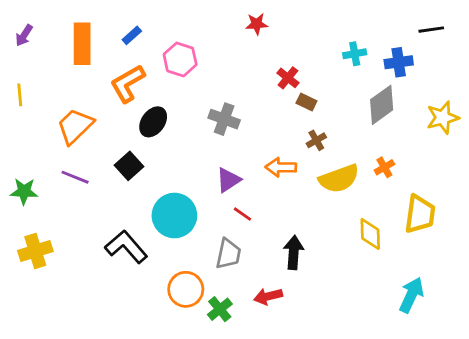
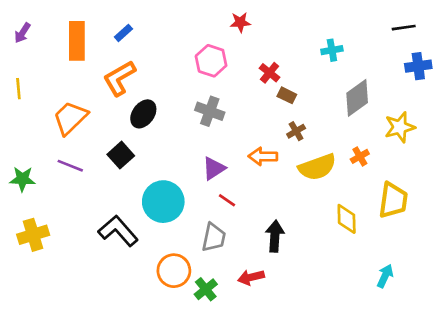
pink hexagon: (180, 59) -> (211, 61), moved
blue cross: (399, 62) -> (418, 66), moved
yellow star: (443, 118) -> (400, 127), moved
cyan arrow: (411, 295) -> (385, 276), size x0.7

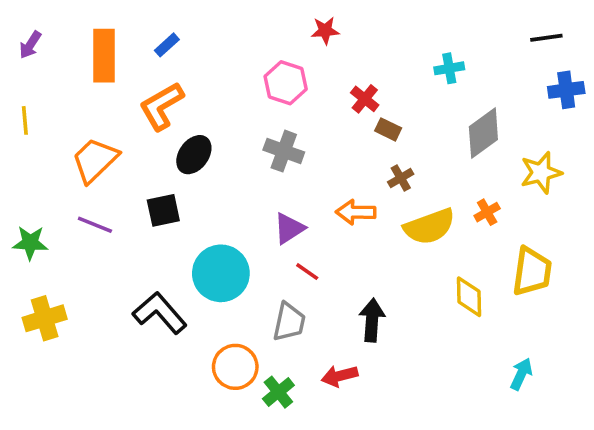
black square: (121, 155) -> (163, 210), turned 30

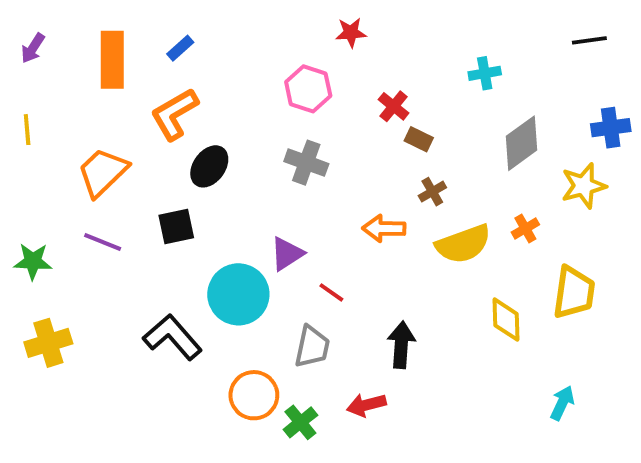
blue cross: (566, 90) -> (611, 128), moved
purple triangle: (289, 228) -> (287, 254), moved

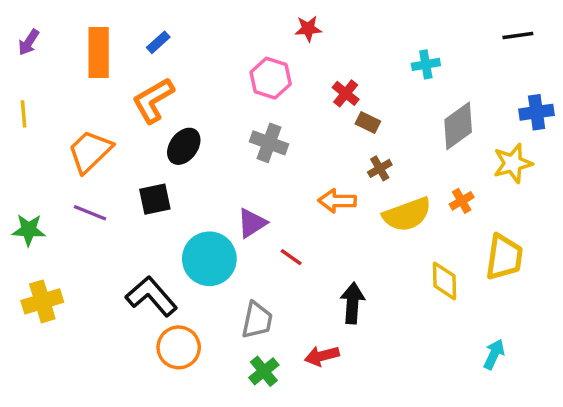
gray trapezoid: (312, 347) -> (257, 320), moved
orange circle: (254, 395) -> (179, 347), moved

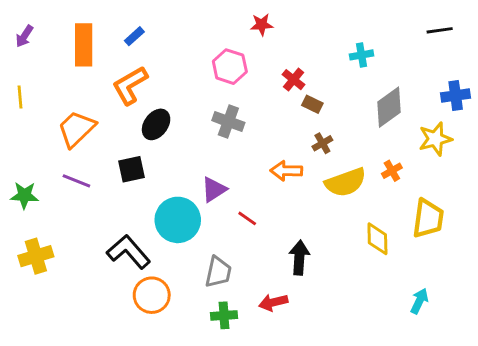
green cross: (264, 371) -> (224, 315), turned 35

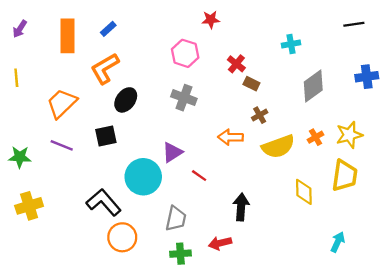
yellow star: (435, 139) -> (349, 135), moved

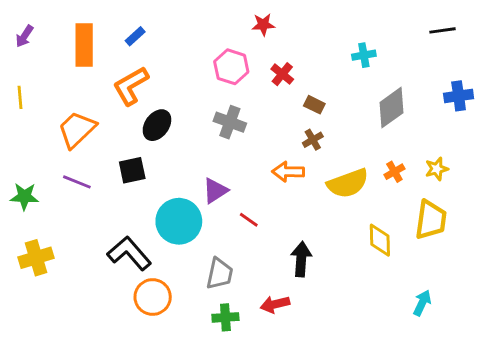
red cross: (236, 64) -> (282, 74), moved
brown cross: (260, 115) -> (313, 140), moved
yellow star: (349, 135) -> (437, 169), size x0.7

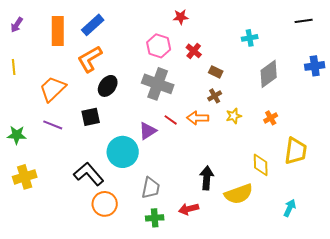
blue rectangle: (135, 36) -> (93, 25), size x1.6
gray cross: (230, 122) -> (158, 84), size x1.4
yellow star: (437, 169) -> (234, 116), moved
yellow semicircle: (348, 183) -> (239, 194), moved
red line: (249, 220) -> (171, 120), moved

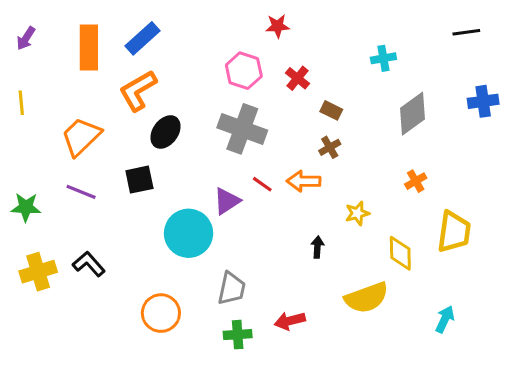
yellow star: (234, 116) -> (357, 213), moved
black L-shape: (89, 174) -> (89, 264), moved, size x0.7
black arrow: (207, 178) -> (317, 247), moved, size x0.6

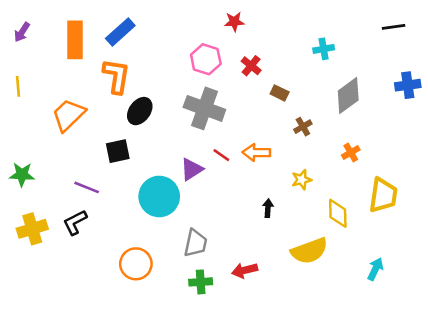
orange L-shape: (138, 91) -> (116, 76), turned 129
brown cross: (330, 147) -> (303, 127), moved
purple line: (81, 192) -> (87, 187), moved
black L-shape: (89, 264) -> (75, 222), turned -76

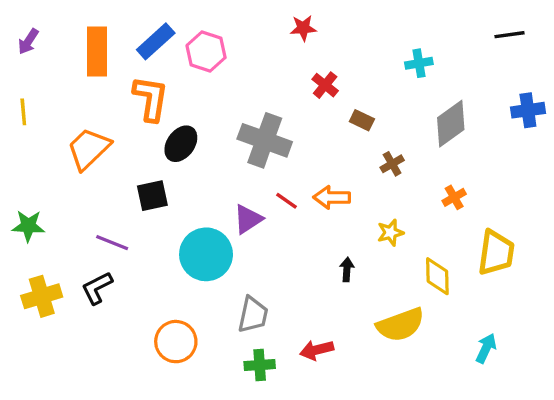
pink hexagon: (206, 59) -> (206, 52), moved

